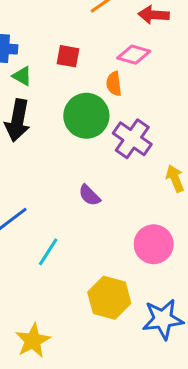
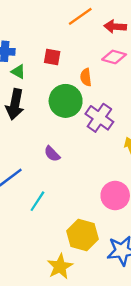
pink diamond: (134, 55) -> (114, 57), moved
purple semicircle: (89, 195) -> (52, 154), moved
yellow star: (33, 341) -> (60, 267), moved

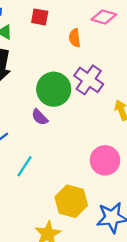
green circle: (66, 101) -> (54, 89), moved

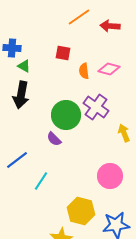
red square: (40, 17) -> (63, 53), moved
pink diamond: (104, 17) -> (109, 69), moved

